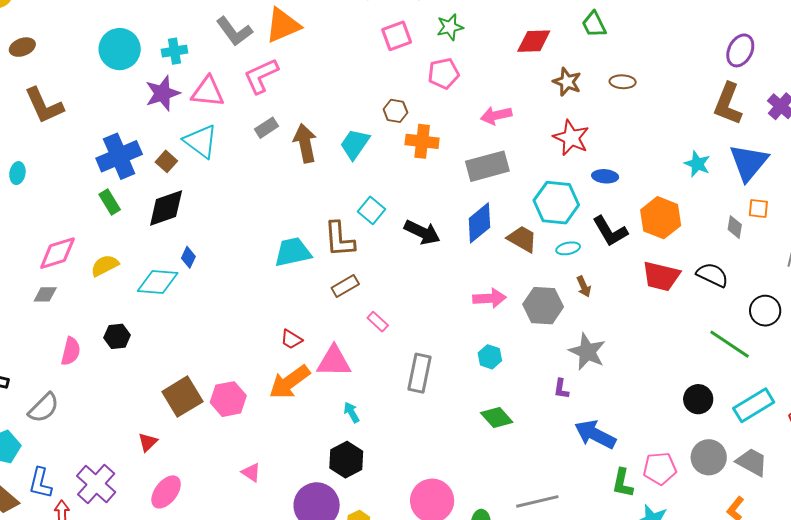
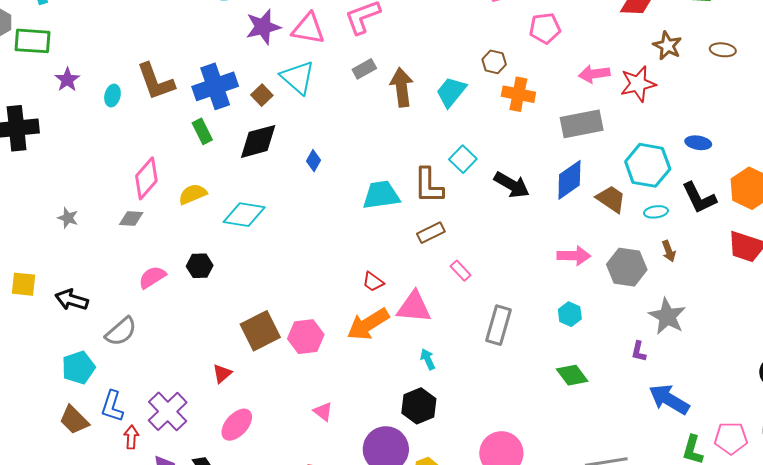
brown L-shape: (44, 106) -> (156, 81), moved
red star: (571, 138) -> (638, 84), moved, turned 30
pink diamond: (57, 253) -> (146, 178), turned -36
blue diamond: (188, 257) -> (314, 161), moved
pink semicircle: (71, 351) -> (152, 277), turned -140

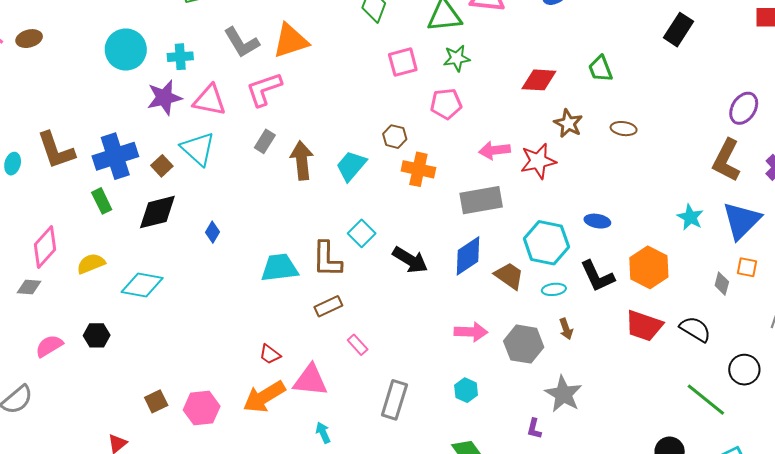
gray rectangle: (364, 69) -> (265, 141), turned -30
brown square: (260, 331) -> (156, 401), size x0.6

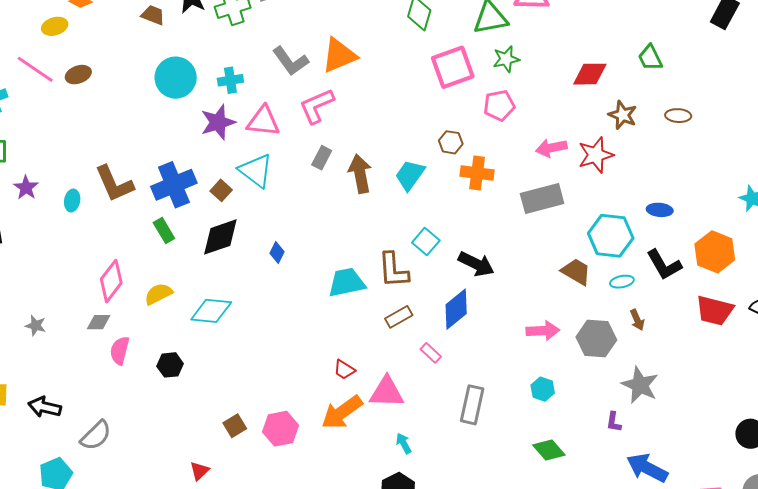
pink square: (403, 62) -> (453, 67), size x1.4
blue diamond: (468, 256) -> (456, 309), moved
pink semicircle: (49, 346) -> (120, 351), moved, turned -40

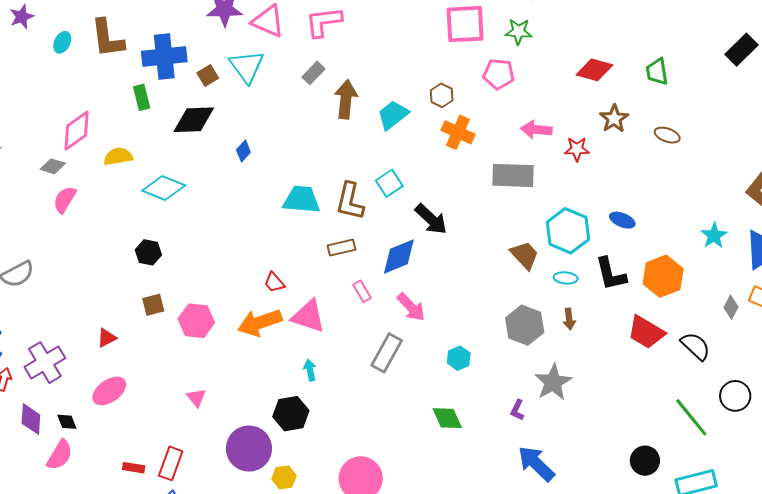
red star: (596, 155) -> (577, 149), size x0.7
pink arrow: (543, 331) -> (411, 307), moved, turned 32
black hexagon: (170, 365) -> (148, 252), moved

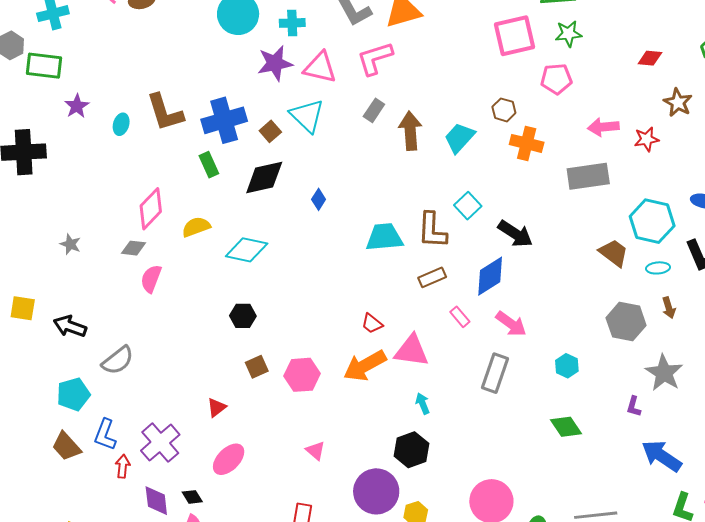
red diamond: (594, 70) -> (650, 58), size x0.7

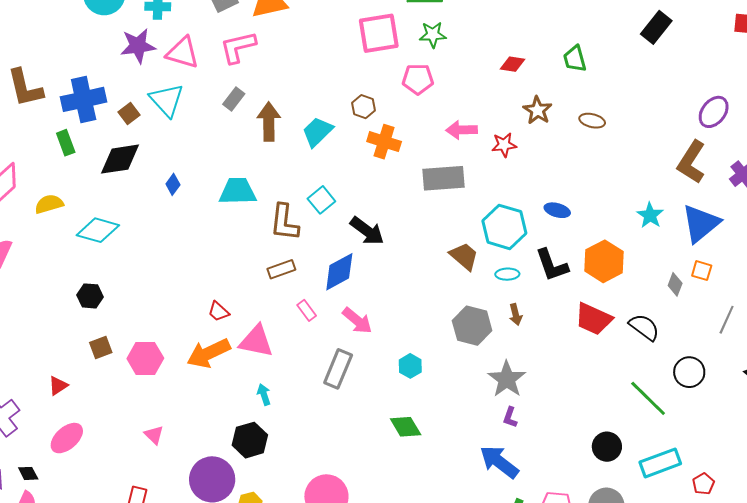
cyan trapezoid: (384, 237) -> (238, 191), moved
purple L-shape: (634, 406) -> (510, 417), moved

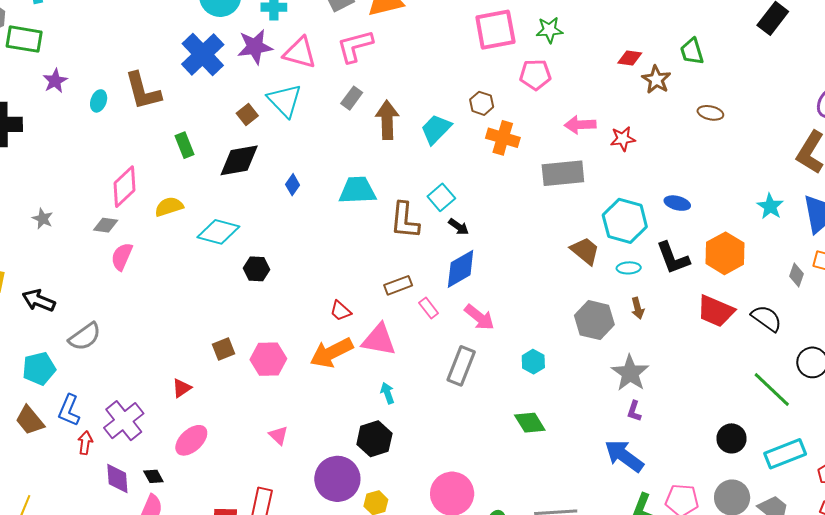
blue cross: (84, 99) -> (203, 54), moved, turned -30
brown star: (538, 110) -> (656, 80), moved
black arrow: (367, 231) -> (459, 227), moved, size x0.6
brown rectangle: (281, 269) -> (398, 285), moved
black hexagon: (90, 296) -> (257, 269), moved

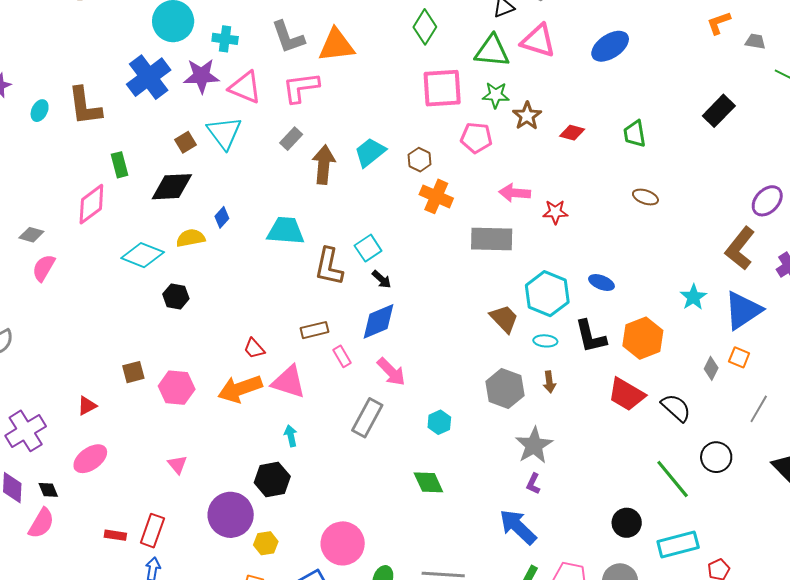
brown star: (656, 80) -> (527, 116), moved
cyan trapezoid: (436, 129) -> (370, 152), moved
pink diamond: (124, 187) -> (91, 204), moved
yellow semicircle: (169, 207) -> (191, 238), moved

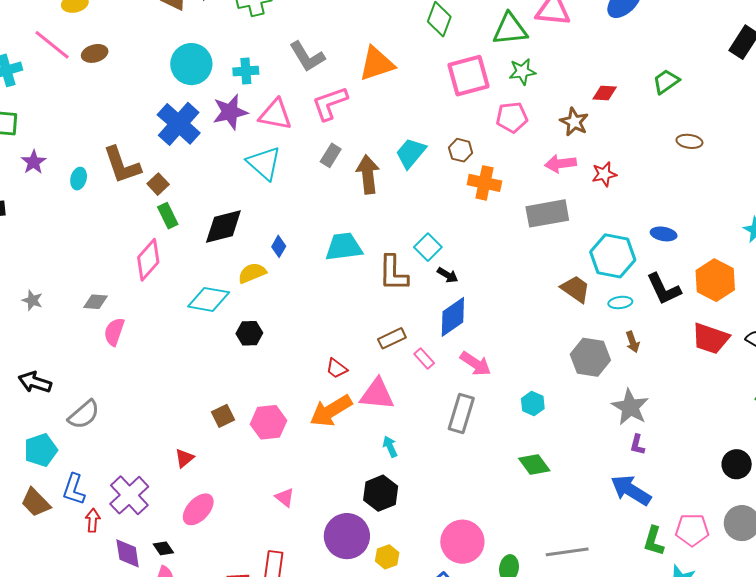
orange triangle: (336, 45) -> (377, 64), moved
brown star: (527, 116) -> (574, 122), moved
green trapezoid: (635, 134) -> (666, 82), turned 76
brown square: (186, 142) -> (158, 184), moved

